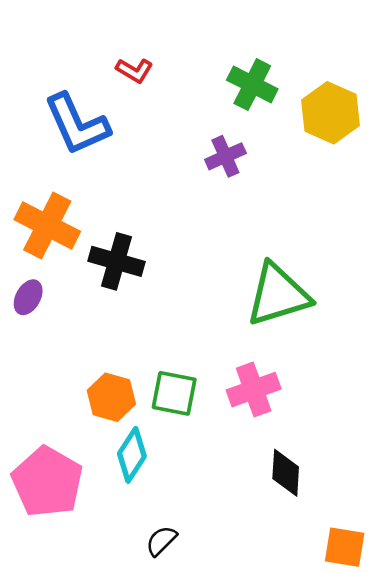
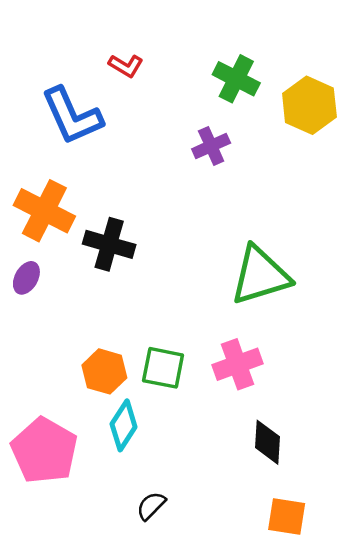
orange square: (345, 547) -> (287, 517), moved

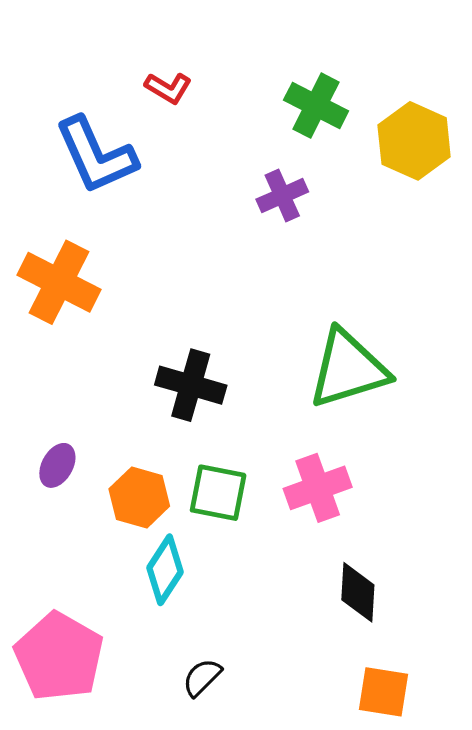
black cross: (109, 244) -> (191, 385), moved
purple ellipse: (26, 278) -> (57, 465), moved
pink pentagon: (44, 451) -> (59, 657), moved

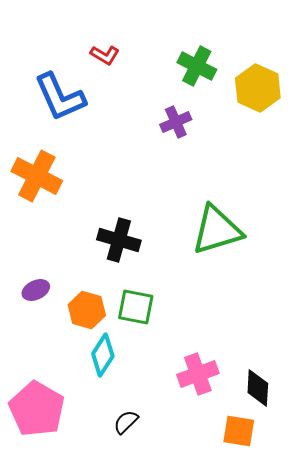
purple ellipse: (57, 465) -> (36, 290), turned 36
pink cross: (318, 488) -> (198, 374), moved
black diamond: (358, 592) -> (258, 388), moved

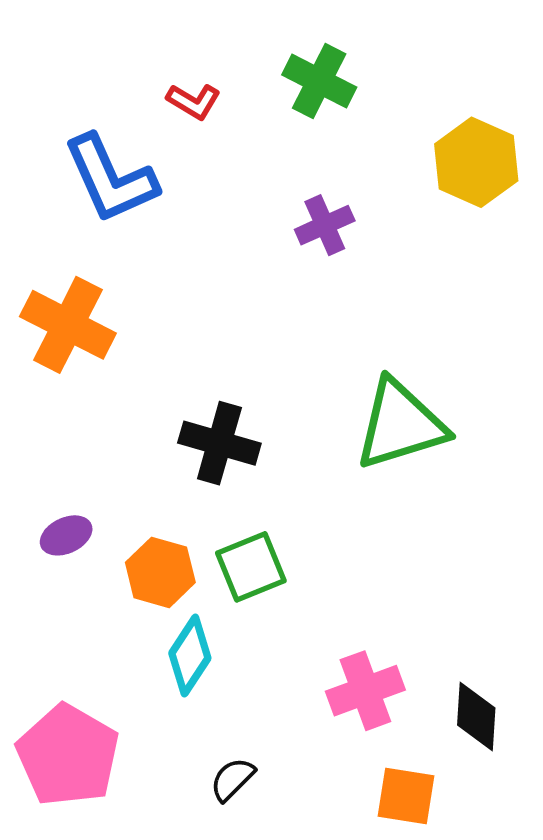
green cross: (197, 66) -> (319, 81), moved
green square: (136, 307) -> (251, 567), turned -33
orange square: (239, 431) -> (406, 796), moved

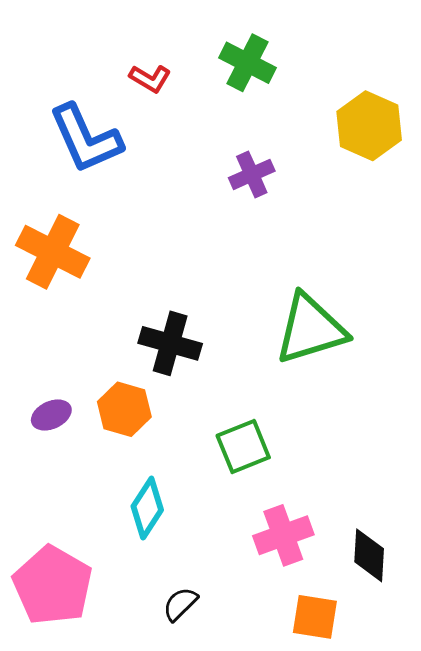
green square: (251, 567) -> (243, 447), moved
orange hexagon: (160, 572) -> (124, 409), moved

